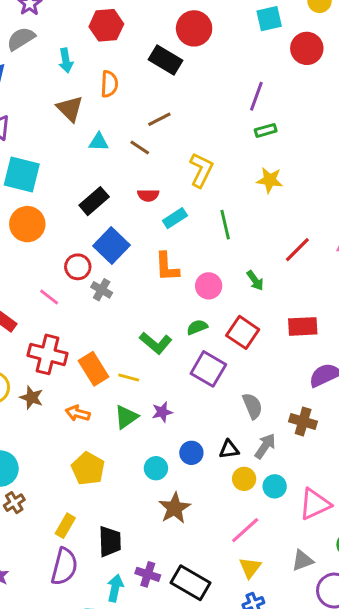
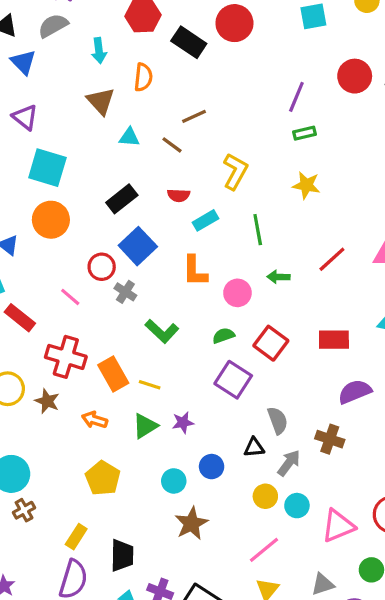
red circle: (307, 48) -> (355, 76), moved
black rectangle: (165, 60) -> (189, 42), moved
green arrow: (255, 280) -> (278, 277), moved, turned 125
green L-shape: (156, 343) -> (162, 331), moved
black triangle: (229, 449) -> (254, 447), moved

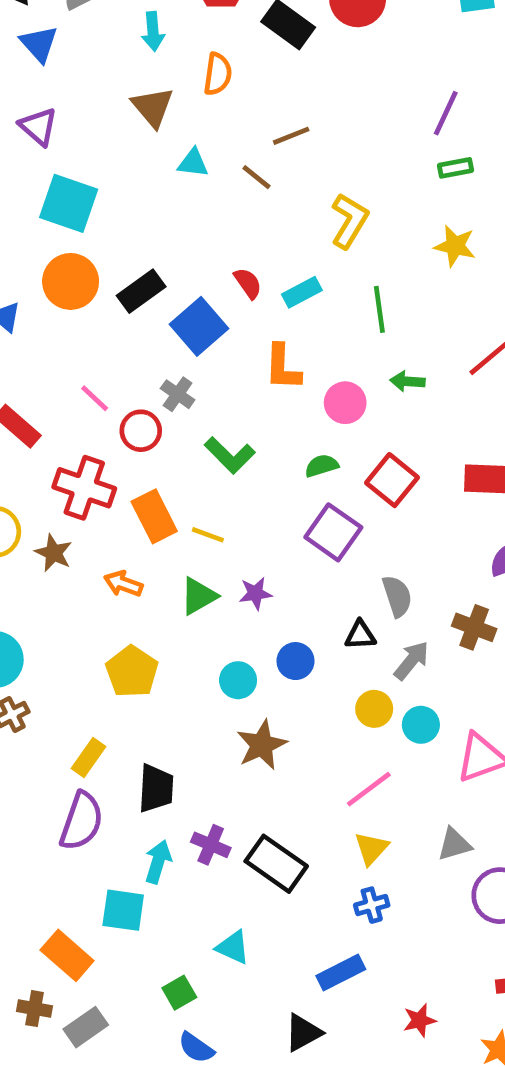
red semicircle: (179, 195) -> (248, 283), moved, turned -130
black rectangle: (122, 199) -> (141, 291), moved
red circle: (102, 267) -> (141, 431), moved

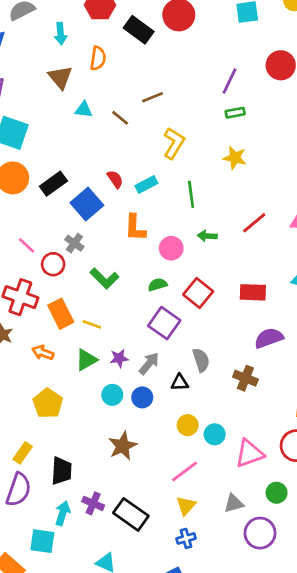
brown line: (291, 136) -> (152, 97), moved
gray arrow: (411, 661) -> (149, 364), moved
cyan circle: (238, 680) -> (112, 395), moved

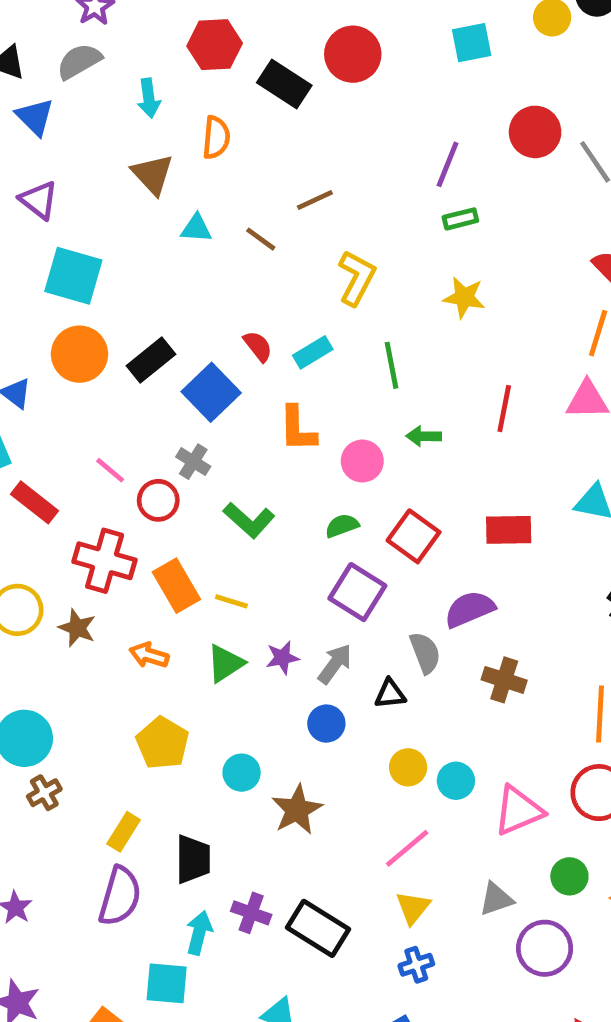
red line: (254, 223) -> (504, 409), turned -36
purple semicircle: (269, 338) -> (470, 609), moved
cyan circle: (112, 395) -> (242, 773), moved

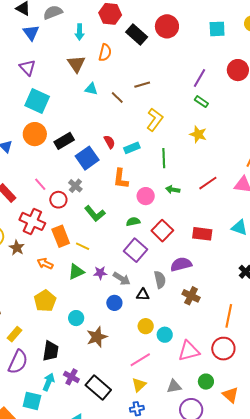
green rectangle: (460, 219) -> (201, 102), turned 40
red line: (504, 409) -> (208, 183), turned 36
gray arrow: (335, 664) -> (122, 279), turned 78
yellow rectangle: (124, 832) -> (15, 334), moved

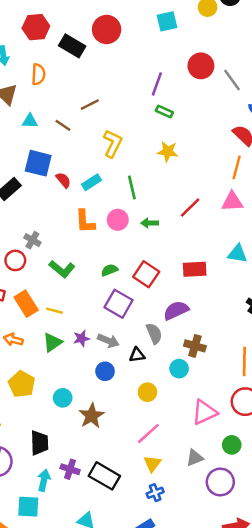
blue square: (87, 158) -> (38, 163), moved, turned -30
pink circle: (146, 196) -> (118, 220), moved
cyan circle: (165, 335) -> (179, 369), moved

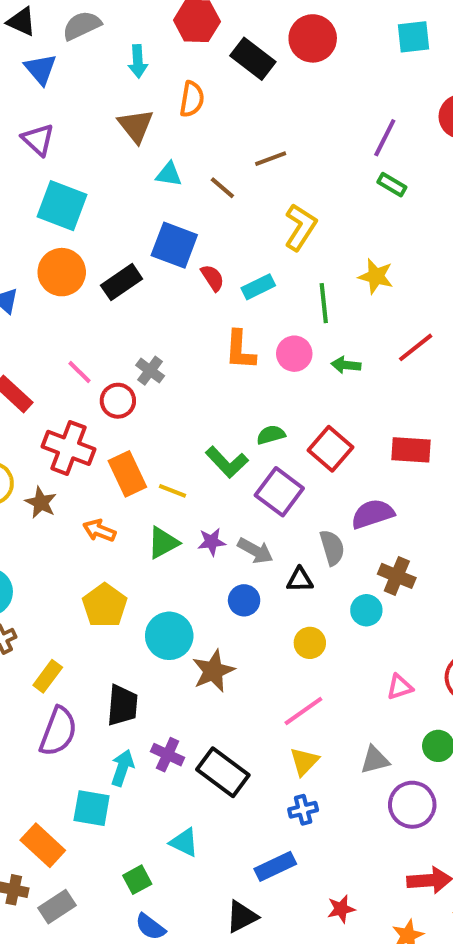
yellow star: (168, 152) -> (376, 276), moved
green L-shape: (62, 269) -> (227, 462), moved
cyan circle: (63, 398) -> (169, 636), size x1.5
pink triangle: (204, 412) -> (400, 687), size x0.6

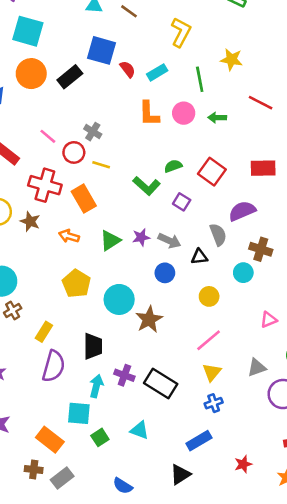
red line: (416, 347) -> (261, 103), turned 70
yellow line: (173, 491) -> (101, 165), moved
purple square: (279, 492) -> (182, 202), size x0.6
green square: (137, 880) -> (100, 437), moved

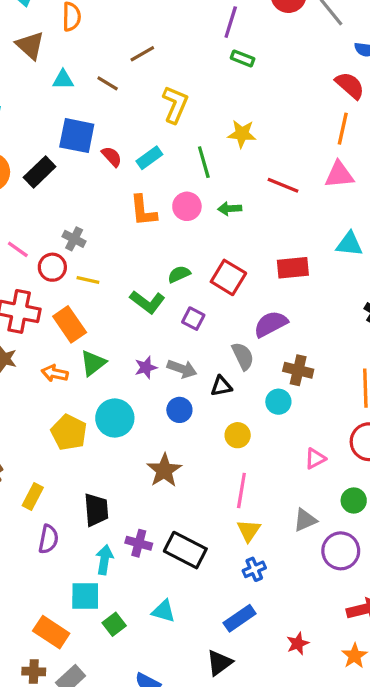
green triangle: (110, 240) -> (93, 363), moved
cyan circle: (119, 299) -> (115, 418), moved
pink line: (209, 340) -> (241, 490), turned -36
purple semicircle: (54, 366) -> (48, 539), size x0.7

